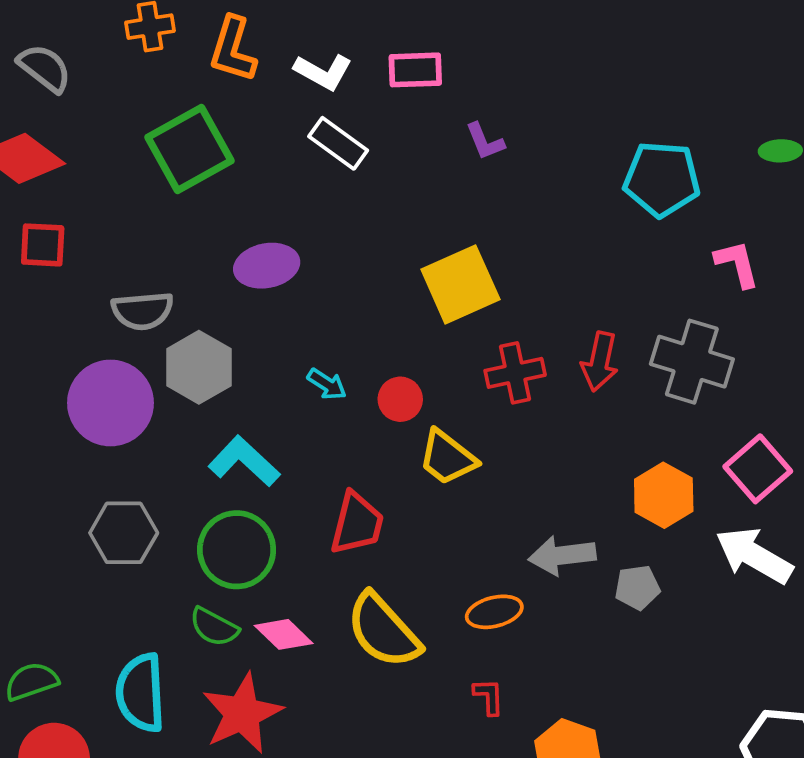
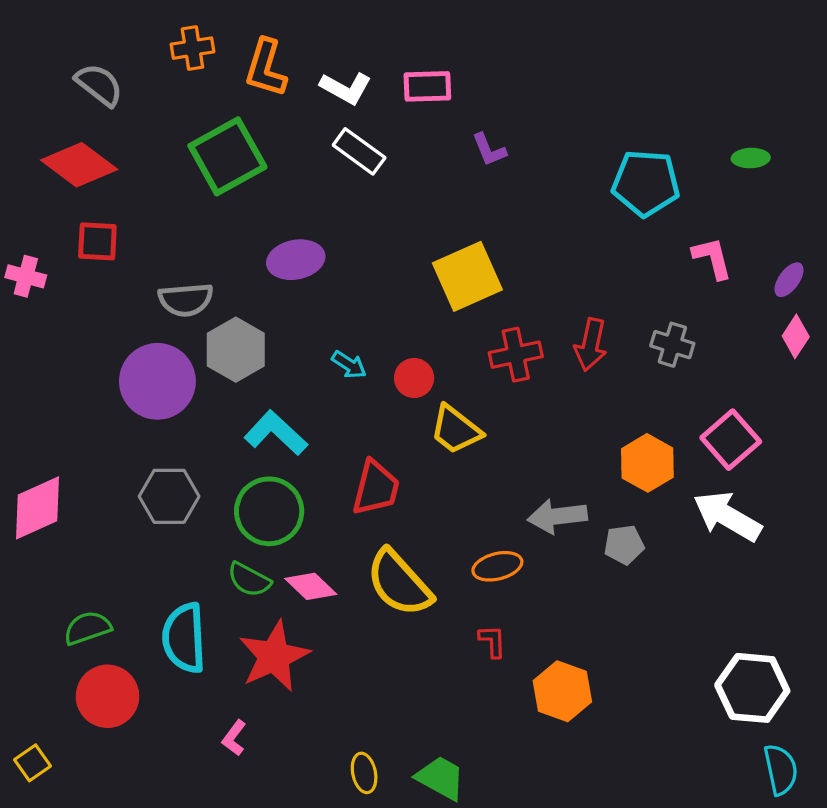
gray cross: (692, 362) -> (672, 345), size x0.6

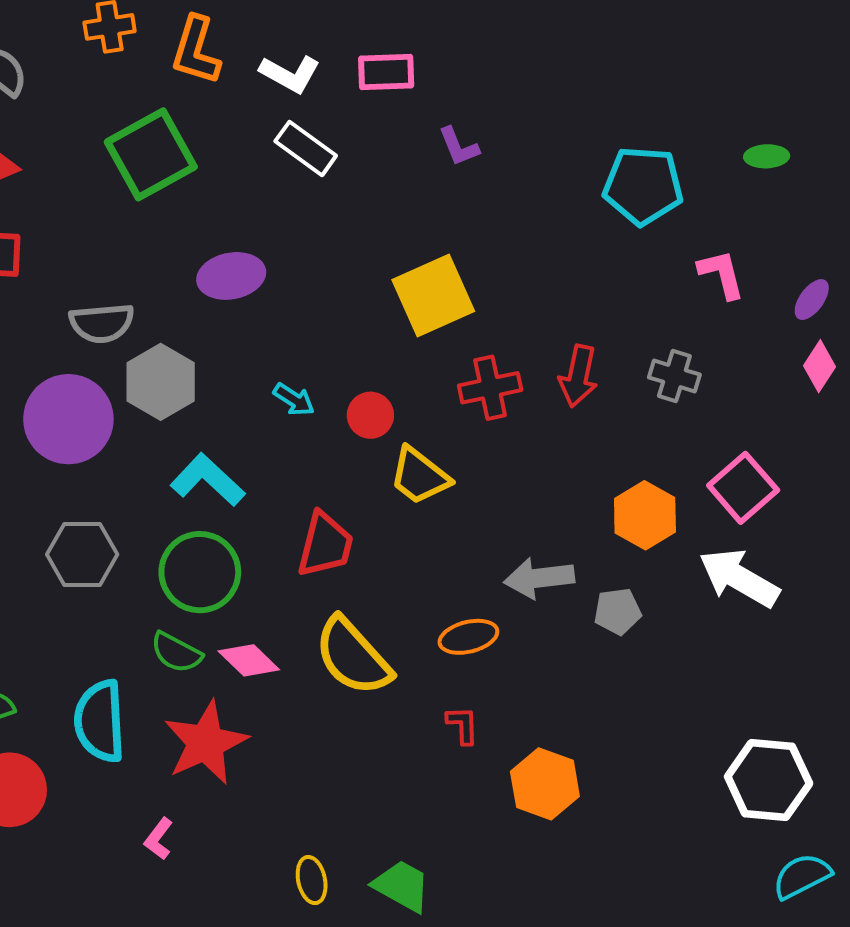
cyan semicircle: (781, 770) -> (802, 876), turned -105

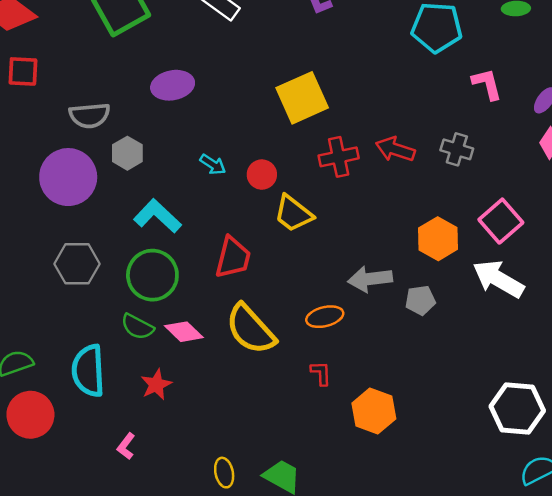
red arrow: (578, 376) -> (395, 149), turned 96
gray hexagon: (161, 382) -> (127, 153), size x0.7
red star: (206, 743) -> (156, 385), size x0.6

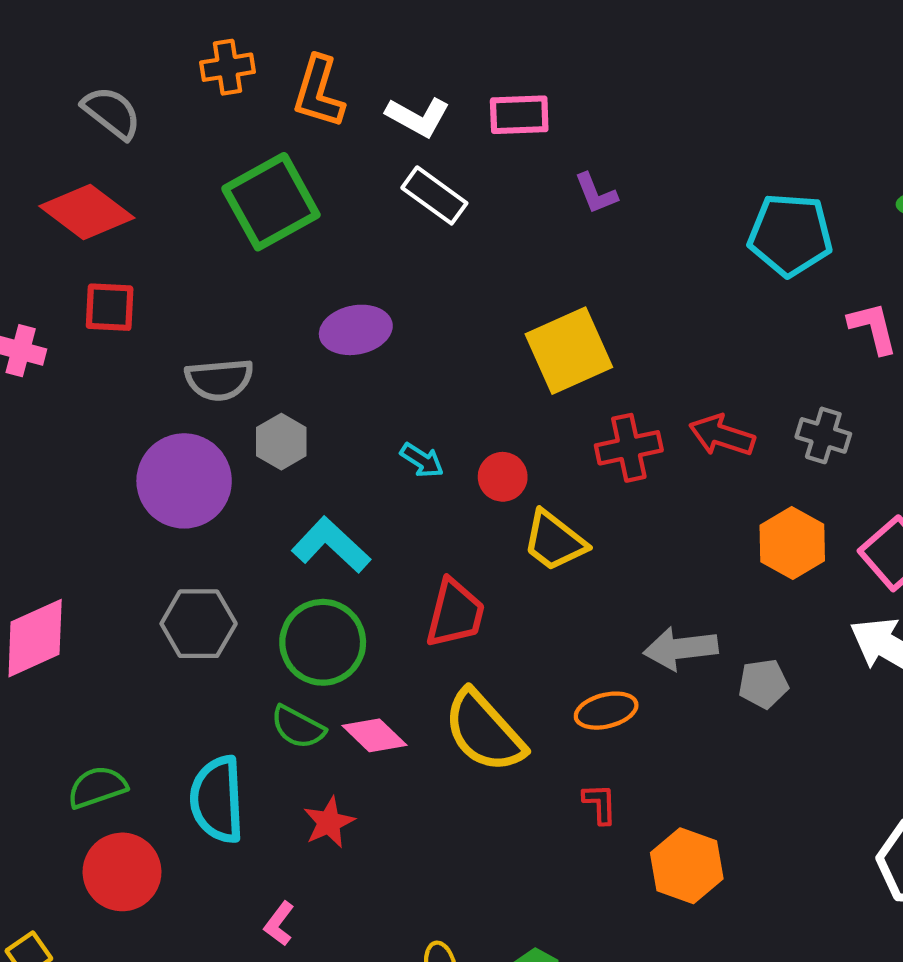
orange hexagon: (438, 239) -> (792, 543), moved

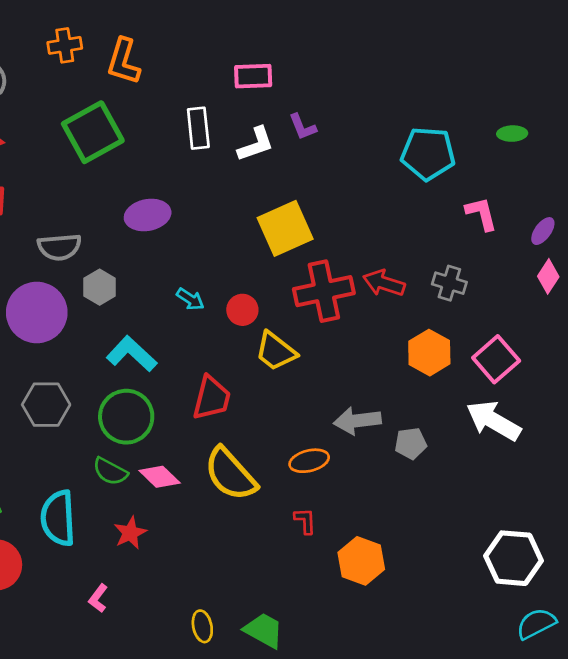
white L-shape: (418, 117) -> (256, 144), moved, turned -48
white rectangle: (434, 195) -> (198, 128), turned 48
red cross: (629, 448) -> (324, 291), size x1.4

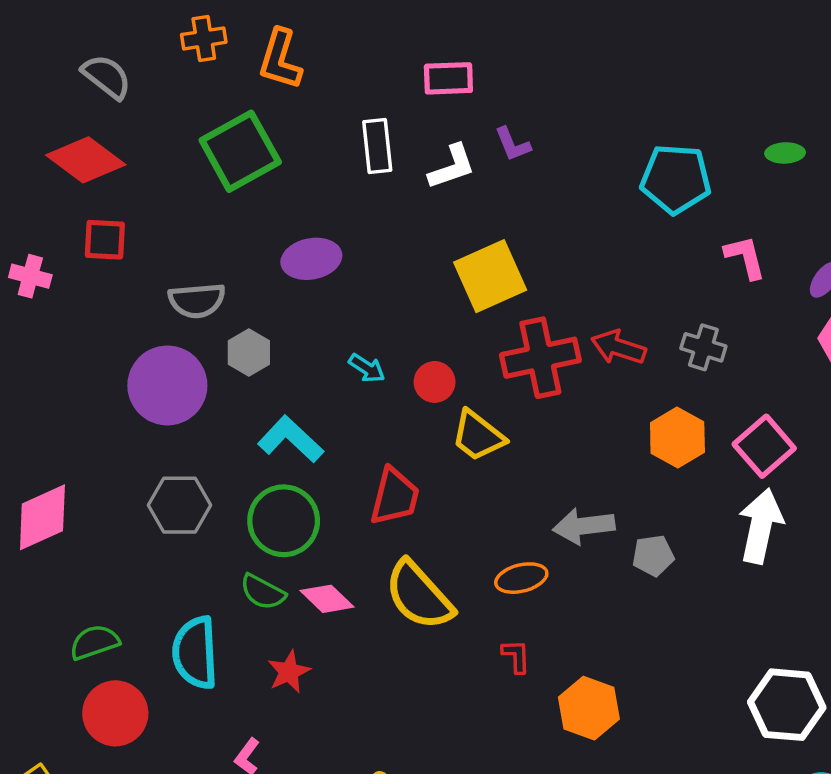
white arrow: (493, 421) -> (761, 526), turned 72

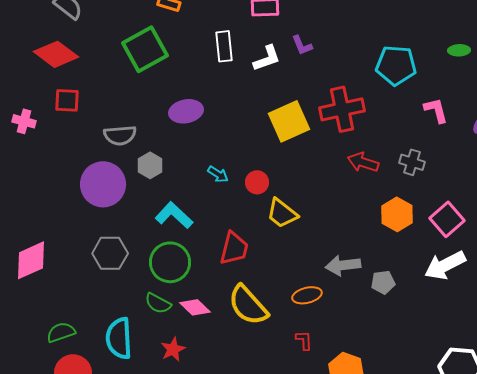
red cross: (540, 358) -> (342, 109), moved
white arrow: (761, 526) -> (445, 265), turned -129

